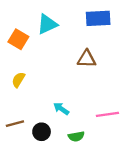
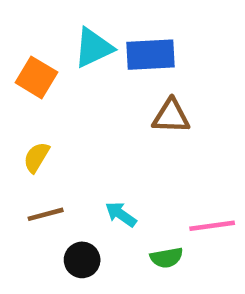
blue rectangle: (98, 18) -> (151, 55), moved
brown line: (15, 124) -> (46, 214), moved
green semicircle: (76, 136) -> (166, 258), moved

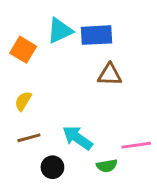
cyan arrow: (121, 214) -> (77, 138), size x1.5

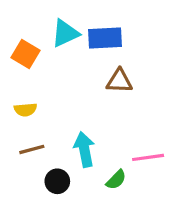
yellow semicircle: (23, 101) -> (25, 110), turned -126
cyan arrow: (77, 138) -> (84, 149), turned 44
green semicircle: (107, 166) -> (116, 180), turned -36

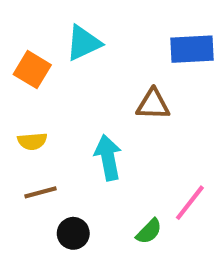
blue rectangle: (105, 38) -> (192, 49), moved
cyan arrow: (84, 149) -> (108, 158), moved
pink line: (148, 157) -> (190, 203), turned -44

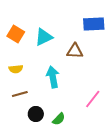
cyan triangle: (83, 43) -> (44, 37), moved
green semicircle: (149, 231) -> (59, 119), moved

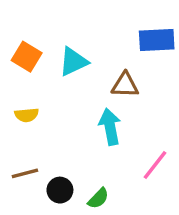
cyan arrow: (53, 77) -> (110, 127), moved
brown line: (20, 94) -> (25, 173), moved

